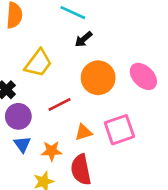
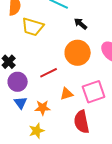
black arrow: (84, 39) -> (81, 24), moved, turned 80
yellow trapezoid: (38, 63) -> (33, 27), moved, turned 70
red semicircle: (81, 170) -> (82, 122), moved

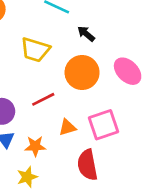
yellow trapezoid: (33, 27) -> (35, 50), moved

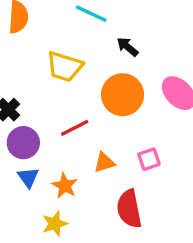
pink square: (103, 125) -> (149, 159), size x0.6
orange star: (35, 146) -> (65, 186), turned 30

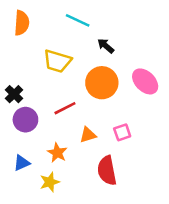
blue triangle: (28, 177) -> (22, 163), moved, turned 42

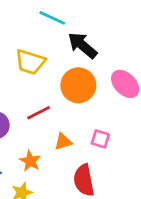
black arrow: (106, 46) -> (82, 45), size x1.6
pink square: (122, 132) -> (100, 139), turned 36

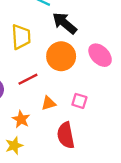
yellow trapezoid: (30, 62) -> (21, 37), turned -110

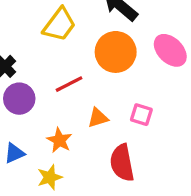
yellow trapezoid: (21, 37) -> (59, 25), turned 40

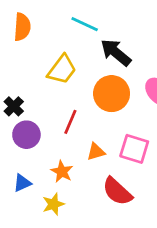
red line: (69, 84) -> (70, 122), turned -40
pink square: (141, 115) -> (134, 149), size x1.5
red semicircle: (122, 163) -> (117, 191), turned -36

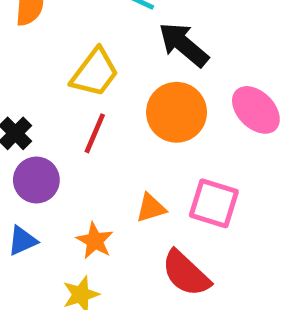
red line: (70, 122) -> (95, 133), moved
blue triangle: (22, 183) -> (22, 241), moved

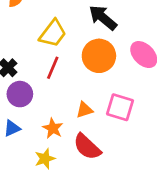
red semicircle: (186, 273) -> (87, 147), moved

